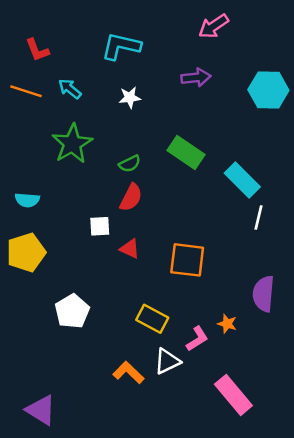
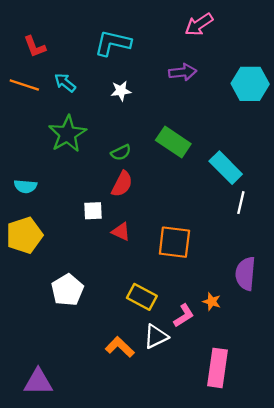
pink rectangle: (233, 395) -> (218, 368), turned 48
purple triangle: (41, 410) -> (38, 382), turned -32

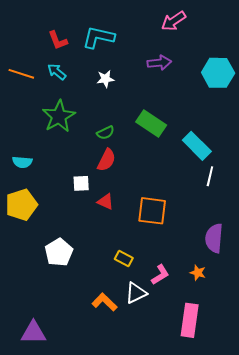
red L-shape: (35, 47) -> (58, 40), moved
yellow rectangle: (142, 297) -> (124, 258), size x0.7
orange star: (212, 302) -> (198, 273), moved

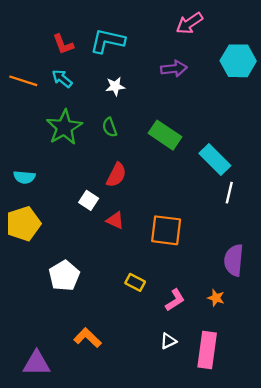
cyan hexagon: (218, 73) -> (238, 61), moved
green semicircle: (105, 133) -> (110, 127), moved, turned 96
white square: (81, 183) -> (89, 200), turned 36
white triangle: (136, 293) -> (168, 341), moved, size x0.7
orange L-shape: (104, 302) -> (88, 338), moved

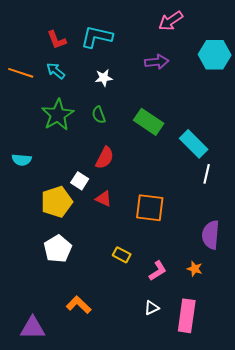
yellow pentagon: (23, 224) -> (57, 202), moved

